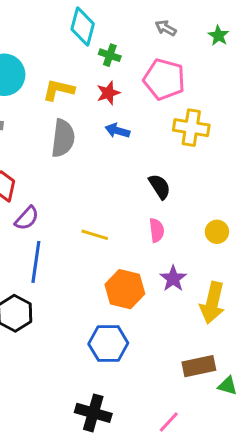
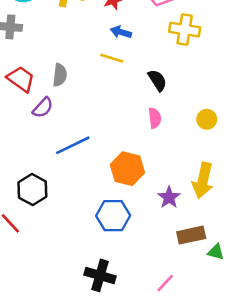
gray semicircle: (63, 138) -> (60, 75), moved, size x0.7
yellow line: (95, 235) -> (112, 58), moved
blue line: (36, 262) -> (73, 145), moved, turned 56
purple star: (173, 279) -> (169, 197), moved

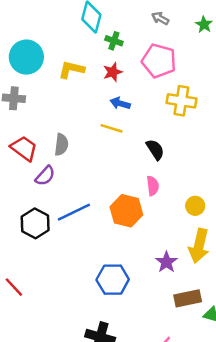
yellow circle: (207, 119) -> (195, 206), moved
orange hexagon: (127, 169) -> (126, 211), moved
black hexagon: (32, 190) -> (35, 223), moved

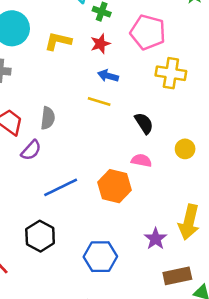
pink semicircle: (153, 186) -> (141, 160), turned -72
yellow circle: (195, 206) -> (185, 149), moved
black hexagon: (35, 223) -> (40, 236), moved

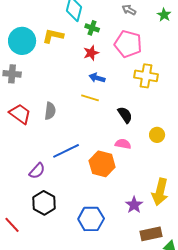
yellow L-shape: (58, 41) -> (53, 36), moved
purple semicircle: (31, 150) -> (37, 171), moved
blue line: (61, 187) -> (66, 151), moved

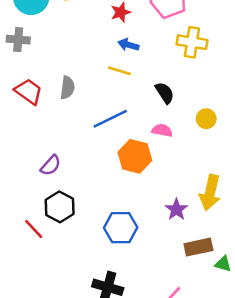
blue line: (66, 151) -> (110, 119), moved
red line: (12, 225) -> (34, 229), moved

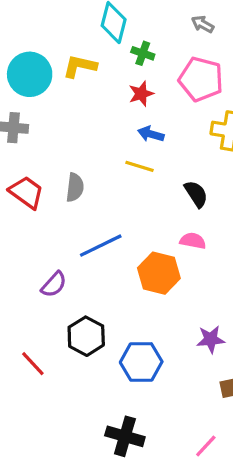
blue line: (110, 119) -> (101, 246), moved
black hexagon: (60, 207) -> (86, 336), moved
purple star: (176, 210) -> (211, 339), turned 30

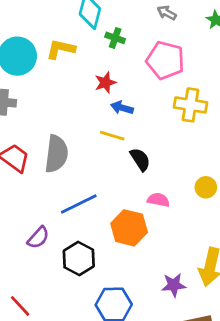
red star: (141, 94) -> (105, 83), moved
gray semicircle: (75, 187) -> (56, 154), size x1.5
black semicircle: (196, 194) -> (140, 159), moved
black hexagon: (86, 336) -> (79, 259), moved

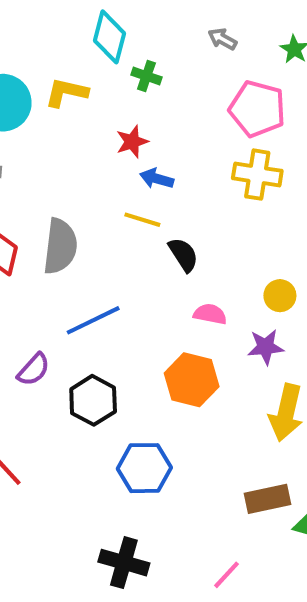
pink pentagon: (165, 60) -> (257, 109), moved
orange hexagon: (129, 228) -> (192, 380), moved
purple star: (174, 285) -> (266, 347), moved

